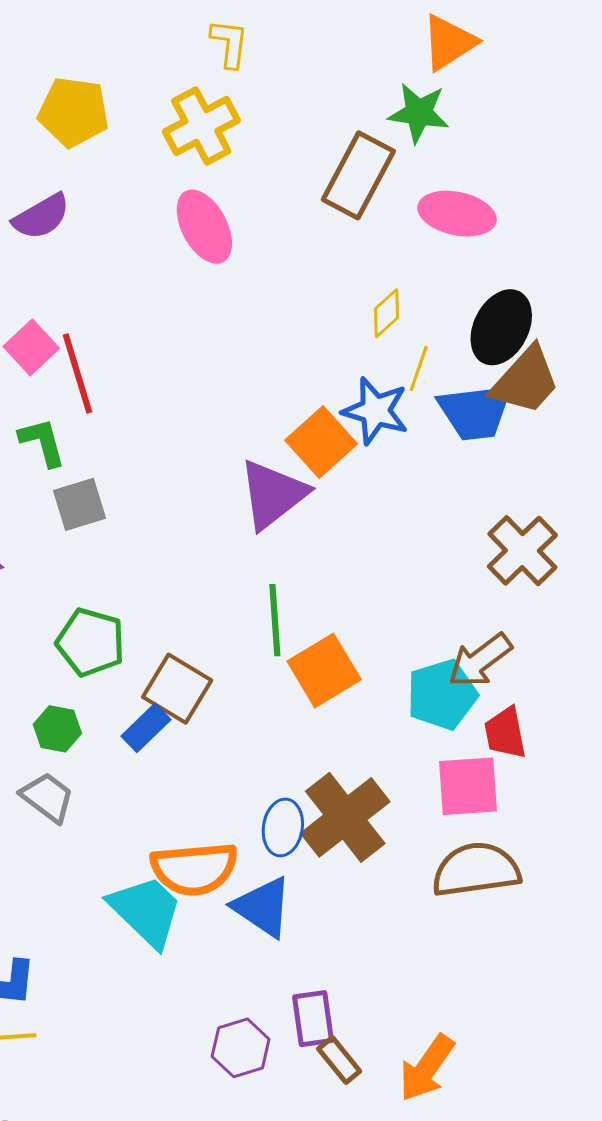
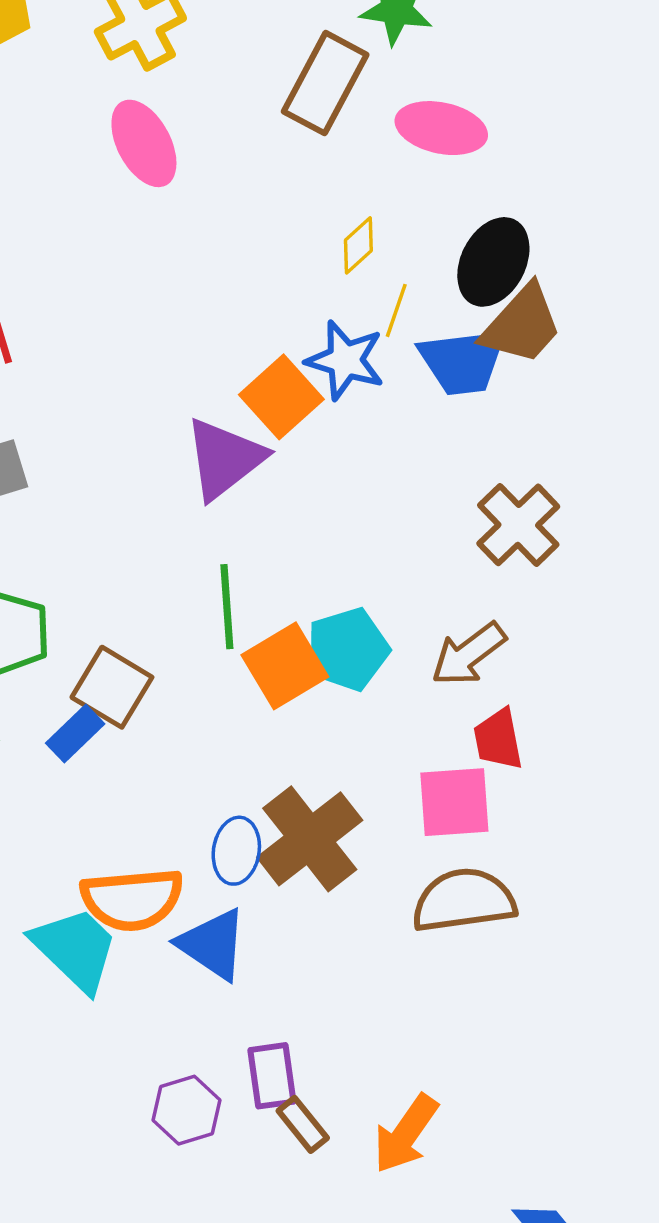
cyan pentagon: (442, 695) -> (348, 649), moved

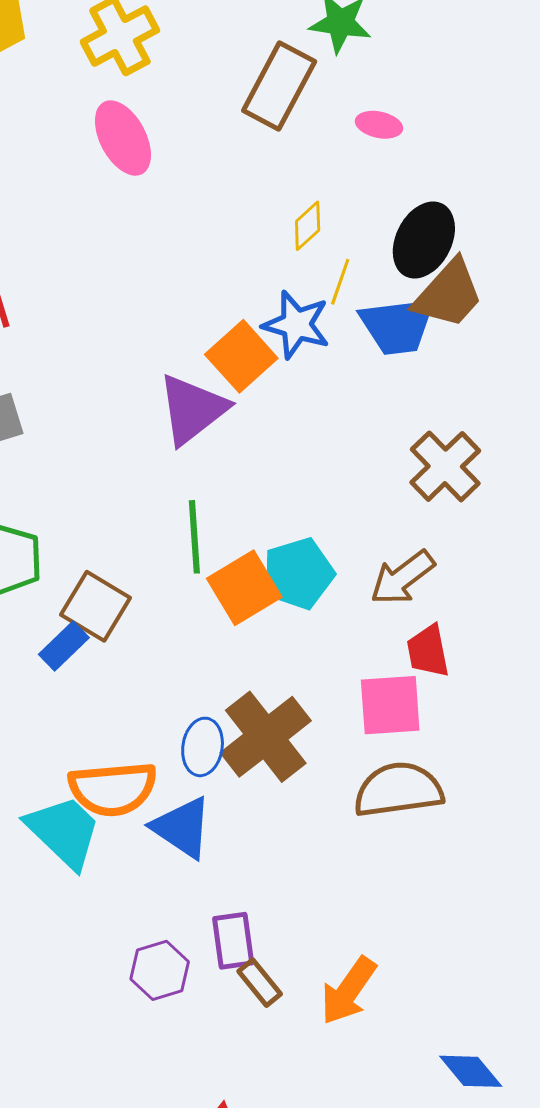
pink ellipse: (441, 128) -> (379, 125), size x0.6

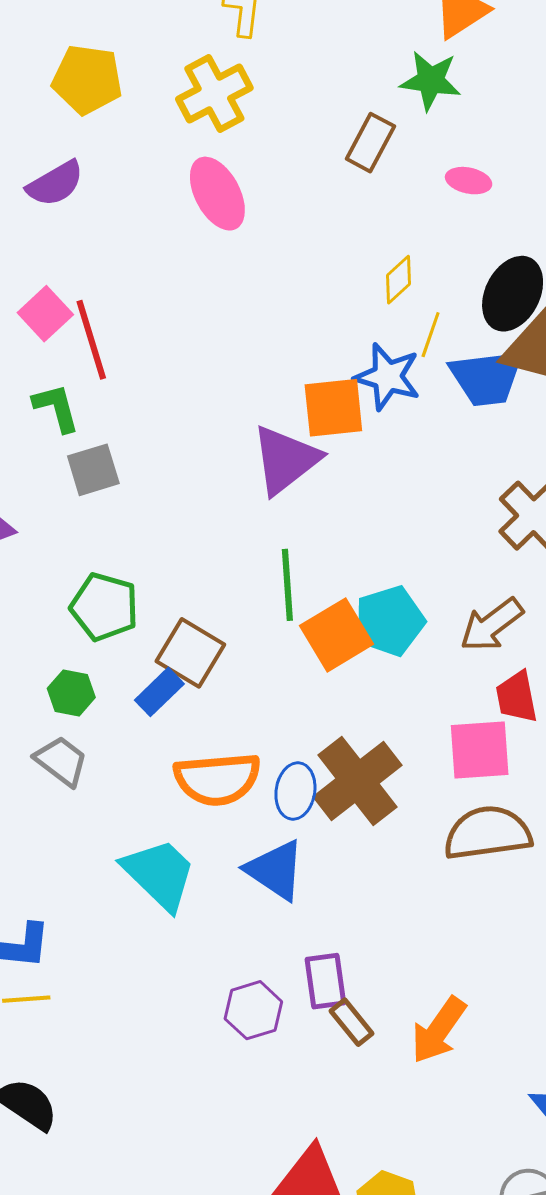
brown rectangle: (279, 86) -> (370, 143), size x0.7
orange square: (241, 356) -> (333, 408), turned 36
orange semicircle: (113, 789) -> (217, 779), moved

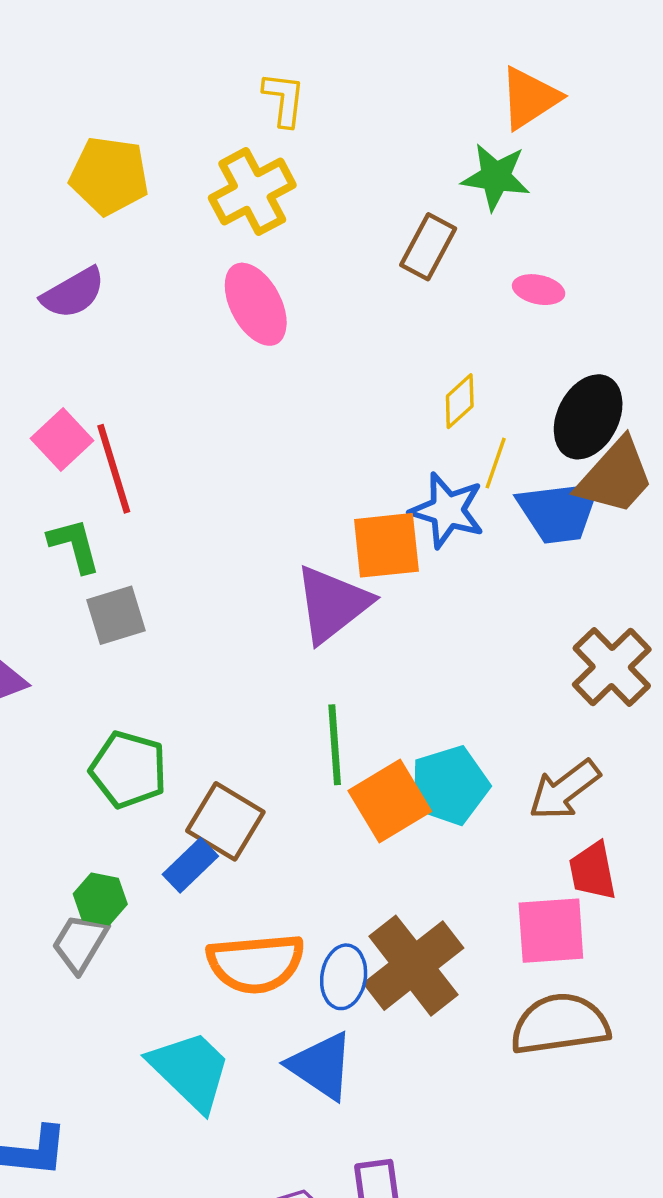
green hexagon: (71, 693) -> (100, 899), moved
gray trapezoid: (61, 761) -> (80, 943), turned -96

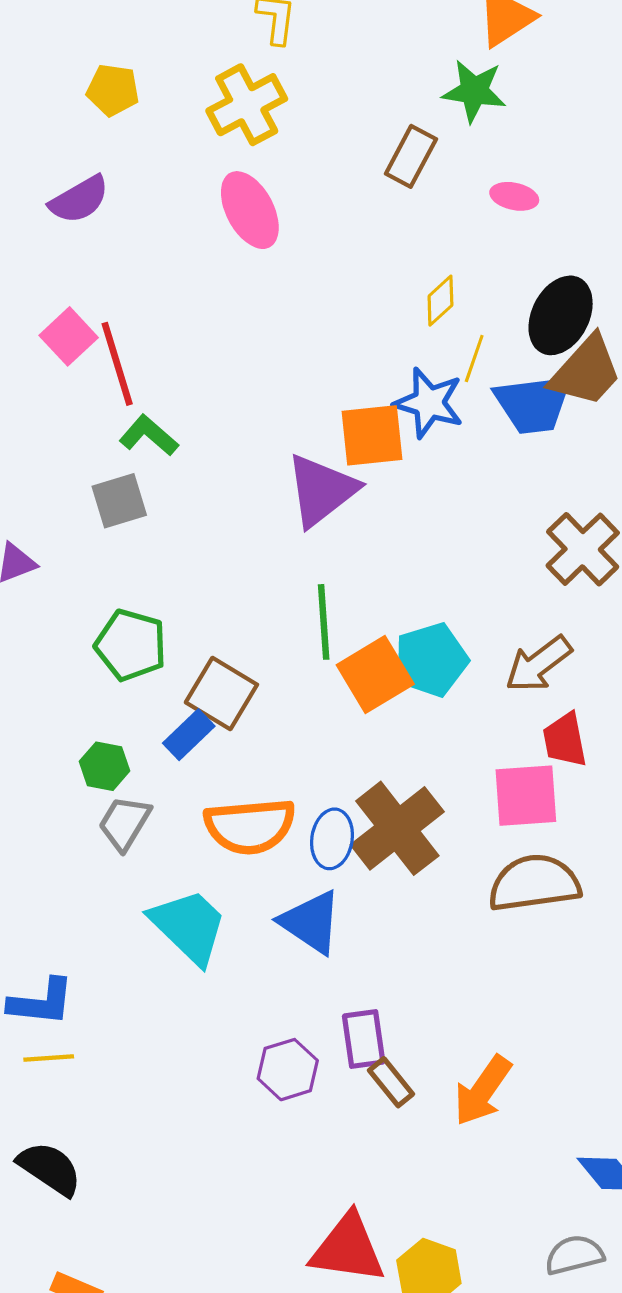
yellow pentagon: (109, 176) -> (113, 90), size x0.7
green L-shape: (74, 545) -> (149, 435), moved, turned -34
gray trapezoid: (80, 943) -> (124, 823), moved

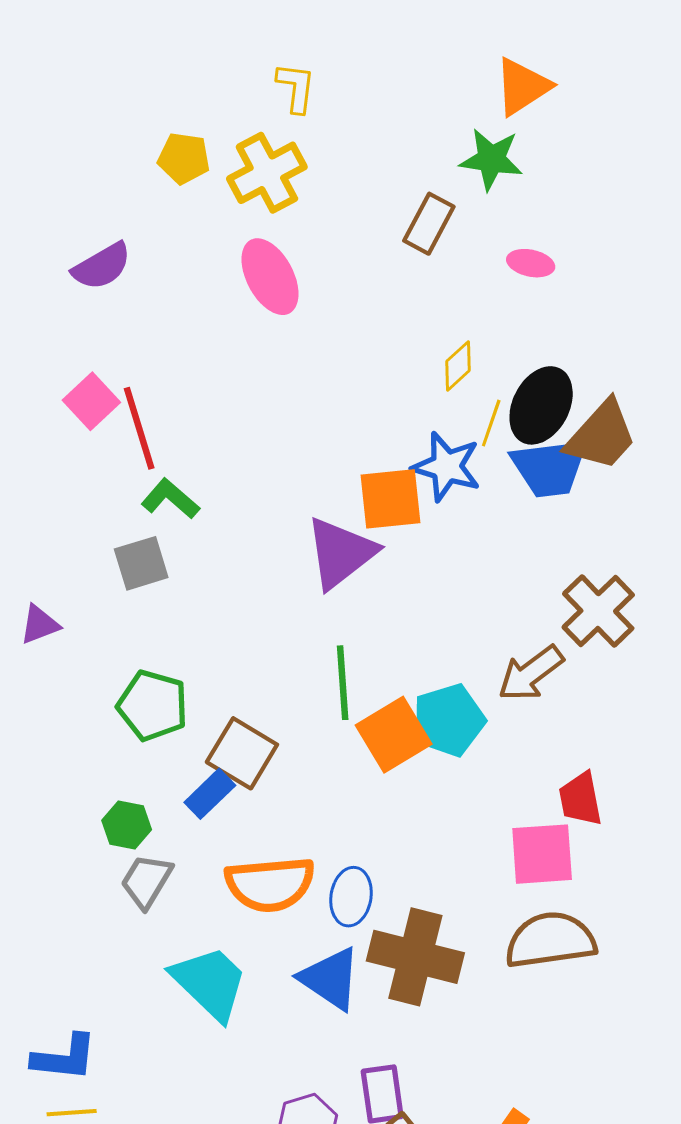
yellow pentagon: (113, 90) -> (184, 158), moved
black ellipse: (561, 315) -> (541, 405), moved
brown arrow: (538, 664) -> (531, 673), moved
brown cross: (397, 828) -> (415, 957), moved, turned -38

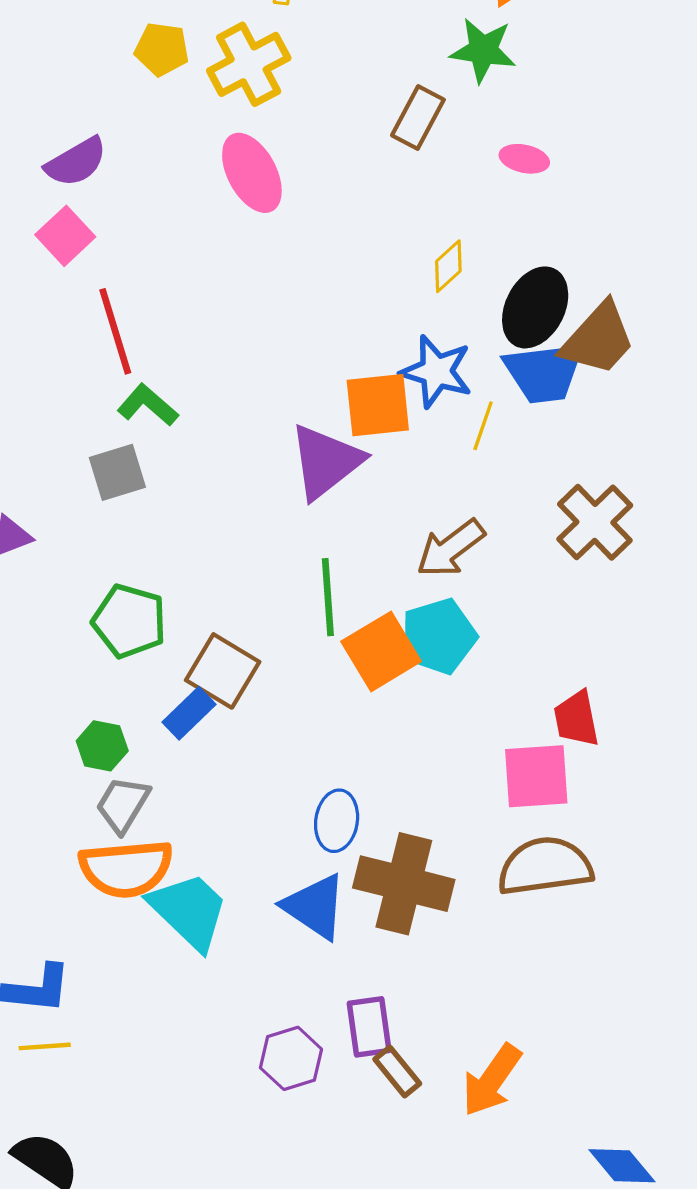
pink square: (91, 401) -> (65, 236), moved
yellow line: (491, 423) -> (483, 426), moved
brown arrow: (531, 673) -> (450, 548), moved
orange semicircle: (270, 884) -> (126, 868), moved

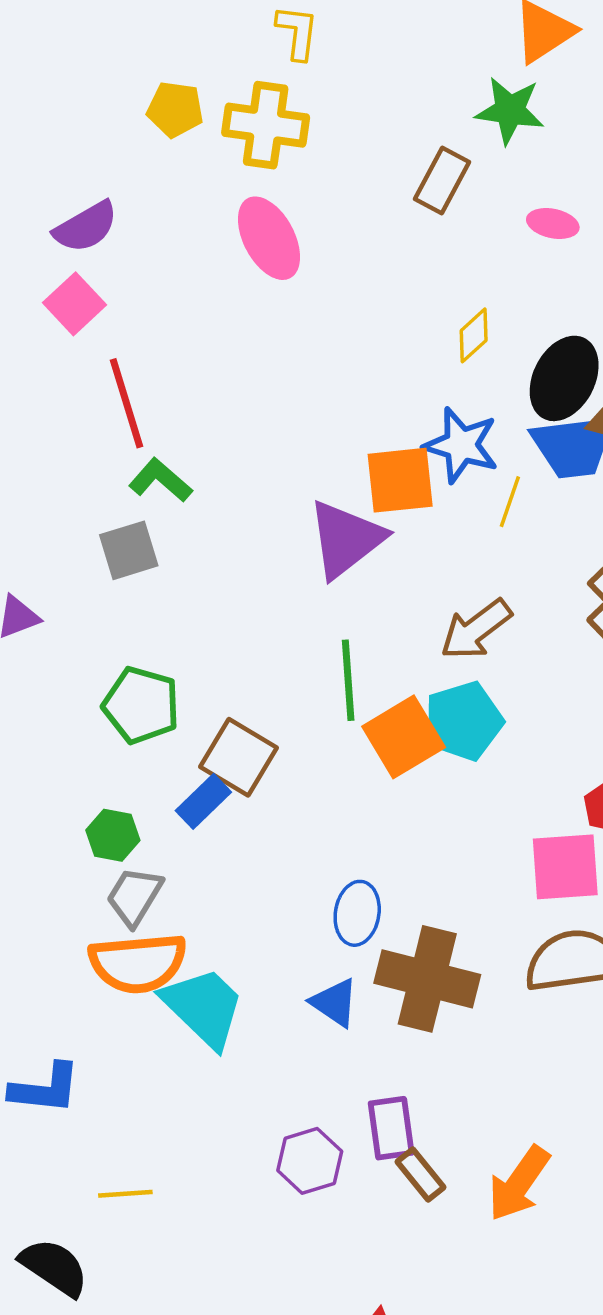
yellow cross: (249, 64) -> (266, 125), turned 36
blue triangle: (315, 906) -> (335, 1003), size x0.7
yellow line: (45, 1046) -> (125, 1194), moved

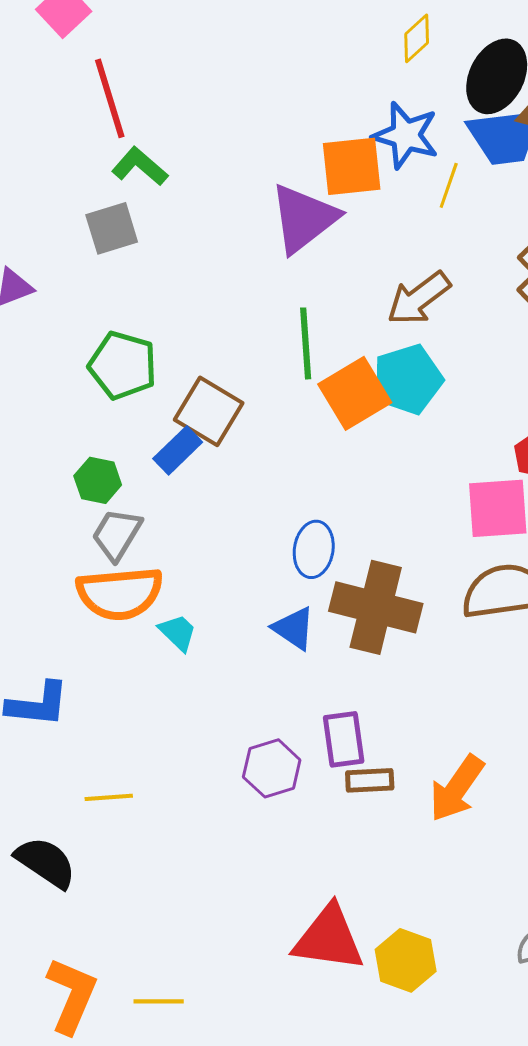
cyan trapezoid: (203, 1007) -> (178, 632), size x0.5
brown rectangle: (421, 1175) -> (370, 780), turned -54

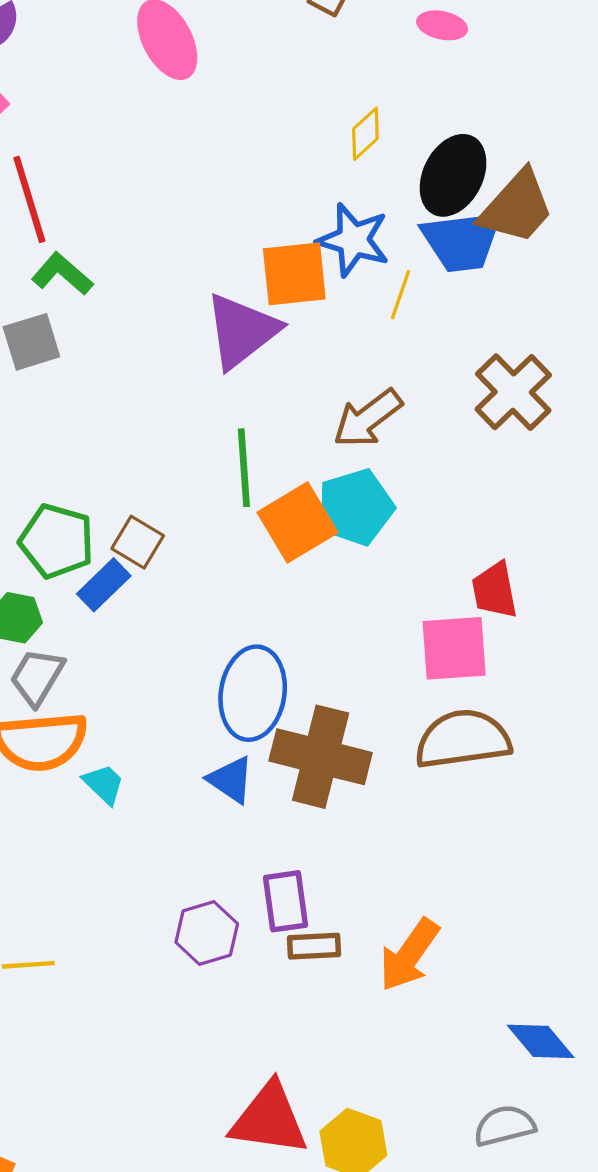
green pentagon: (123, 365) -> (57, 541), moved
brown square: (209, 411) -> (138, 542), size x0.7
blue ellipse: (314, 549) -> (253, 693), size x1.5

